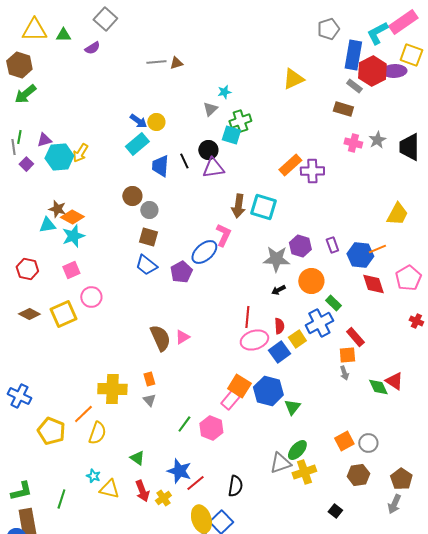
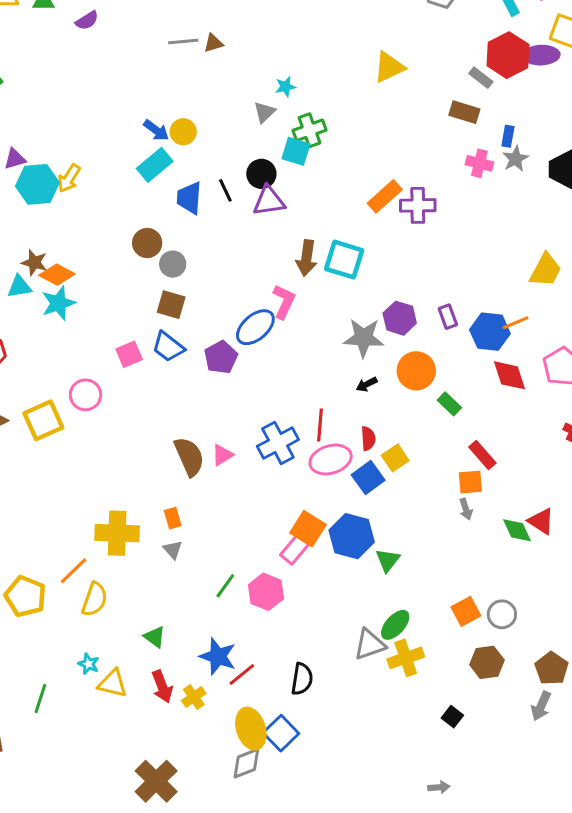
blue rectangle: (353, 55) -> (508, 136), moved, size x0.5
pink square: (71, 270) -> (129, 354), moved
blue cross: (319, 323) -> (278, 443), moved

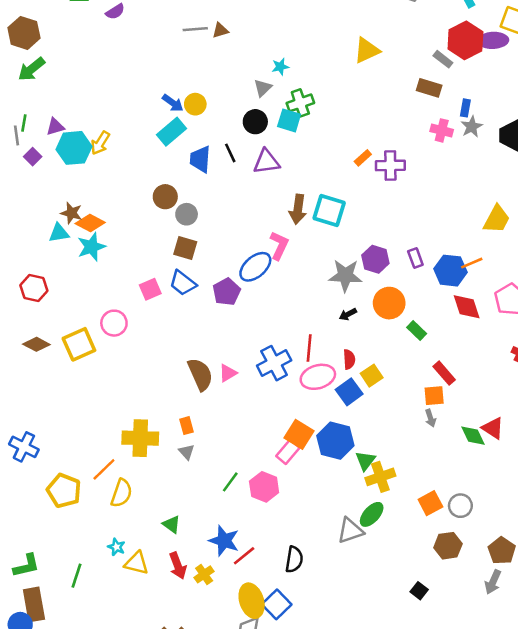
black circle: (261, 174) -> (255, 122), moved
orange rectangle: (385, 196) -> (363, 158), size x0.6
yellow cross: (406, 658) -> (380, 477), moved

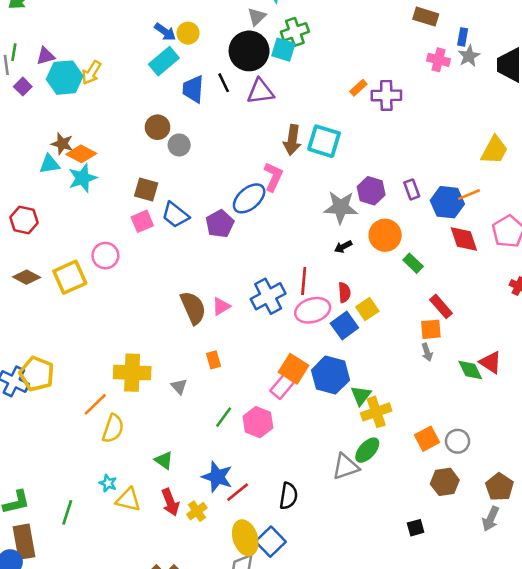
black circle: (255, 122) -> (249, 51), size x1.6
brown square: (185, 248) -> (146, 189), moved
orange rectangle: (187, 426) -> (213, 360), moved
yellow pentagon: (64, 491) -> (37, 374), moved
black square: (419, 591) -> (416, 528), turned 36

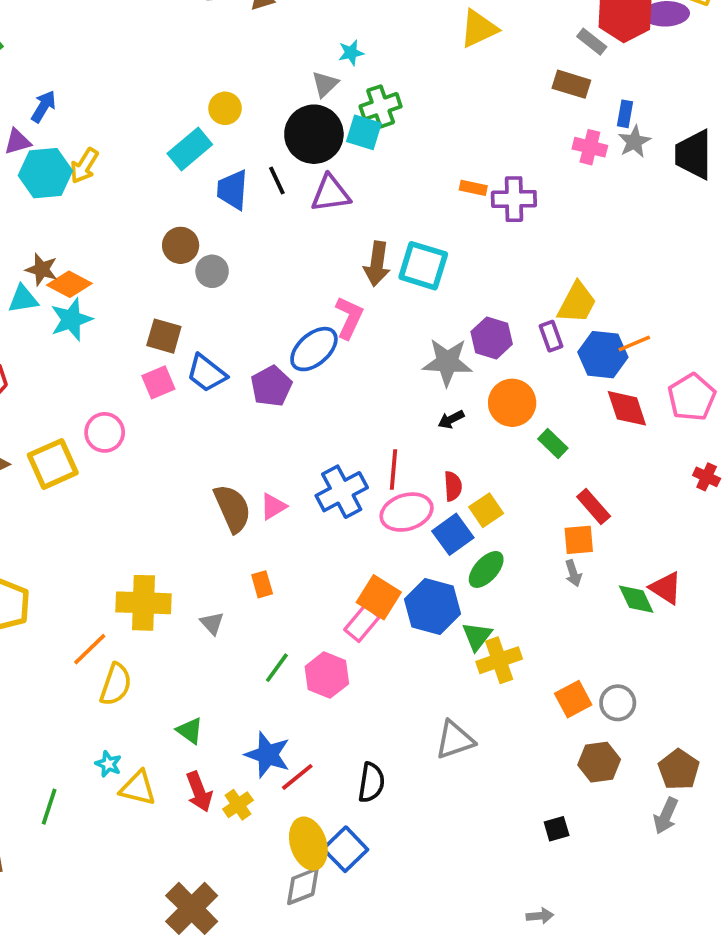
blue arrow: (165, 32) -> (43, 106), moved, turned -95
orange rectangle: (358, 88) -> (473, 188), turned 54
yellow trapezoid: (494, 150) -> (577, 303), moved
green ellipse: (367, 450) -> (486, 569), moved

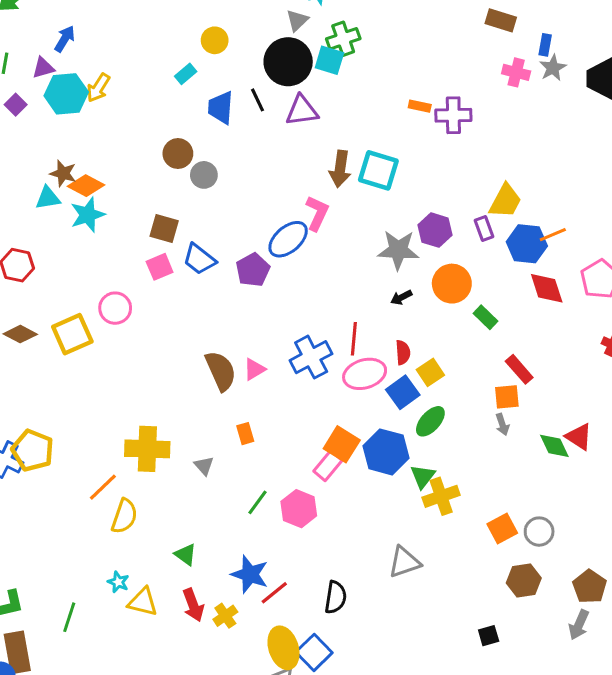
cyan rectangle: (190, 149) -> (186, 74), size x0.6

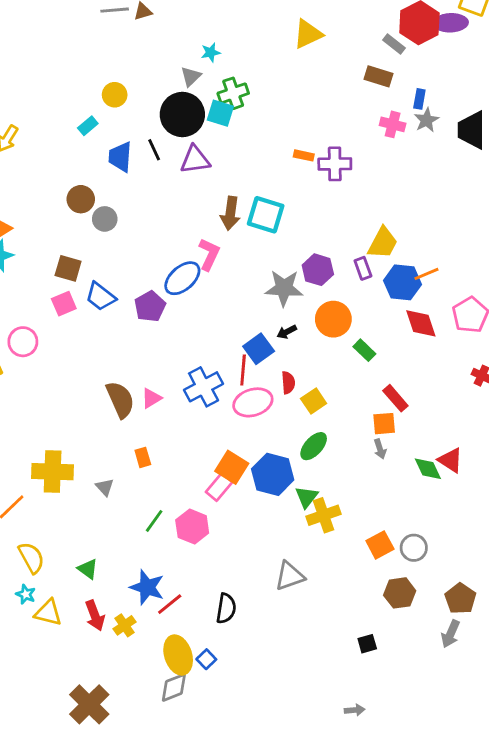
blue square: (403, 392) -> (259, 349), moved
yellow semicircle: (124, 516) -> (31, 558), moved, turned -48
blue square: (314, 652) -> (206, 659), size x0.6

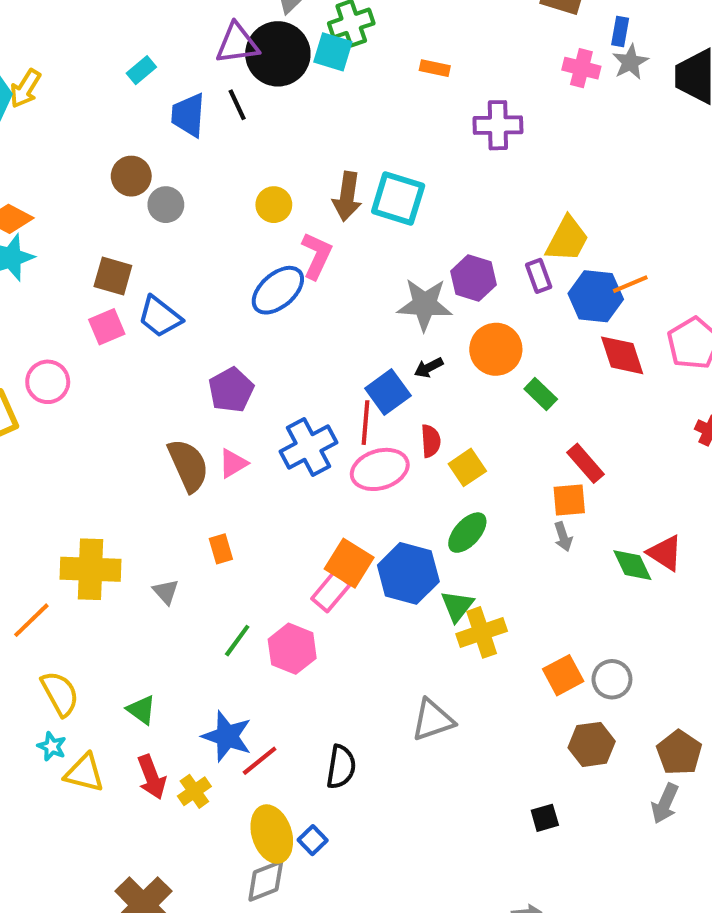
yellow circle: (115, 95) -> (274, 205), moved
orange rectangle: (304, 155) -> (435, 68), moved
purple triangle: (195, 160) -> (237, 44), moved
purple pentagon: (150, 306) -> (231, 390), moved

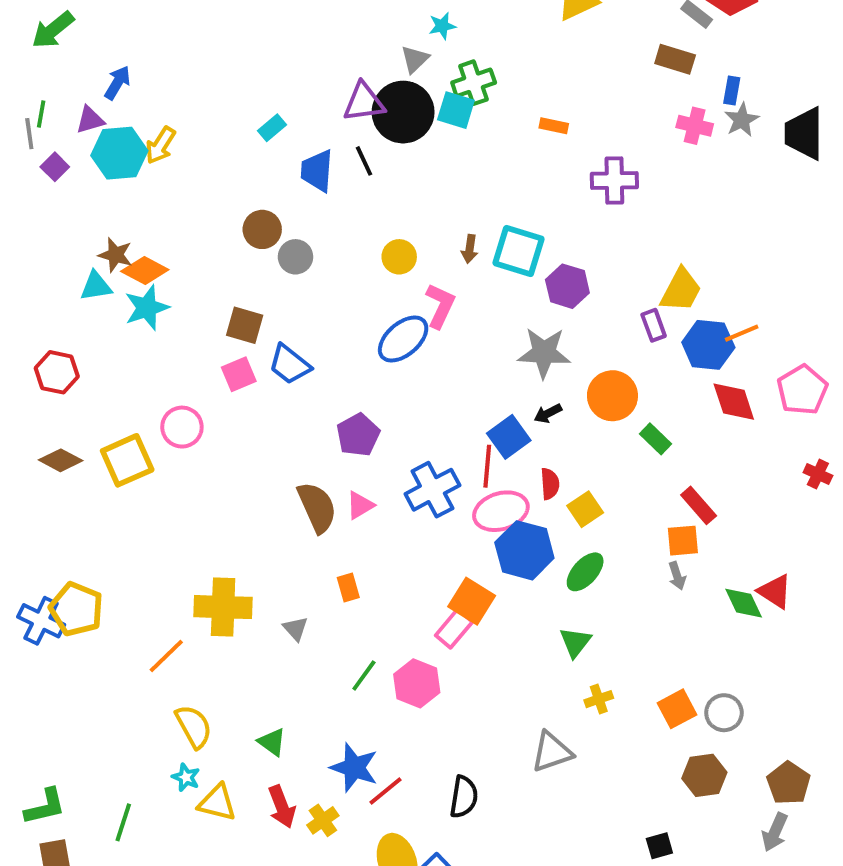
brown arrow: (347, 196) -> (470, 249), size x0.6
purple hexagon: (473, 278) -> (567, 286), moved
blue hexagon: (408, 573) -> (524, 550), moved
yellow cross: (482, 632) -> (599, 699), moved, size x0.6

